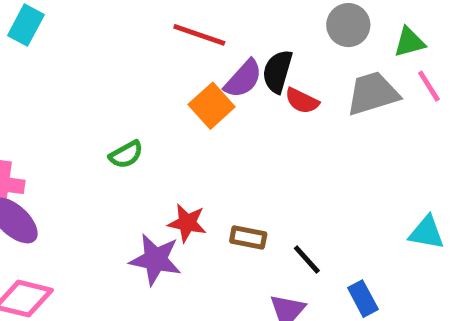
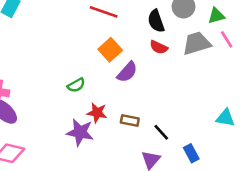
black semicircle: (277, 71) -> (156, 21), moved, turned -35
purple semicircle: (243, 79) -> (127, 72), moved
green semicircle: (126, 154) -> (76, 85), moved

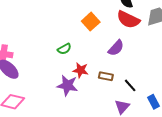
red semicircle: (159, 47) -> (128, 20), size x1.6
purple semicircle: (127, 72) -> (116, 48), moved

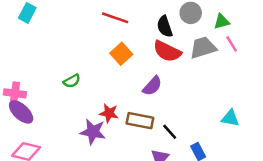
green semicircle: (64, 49) -> (72, 81), moved
brown rectangle: (106, 76) -> (140, 121), size x1.5

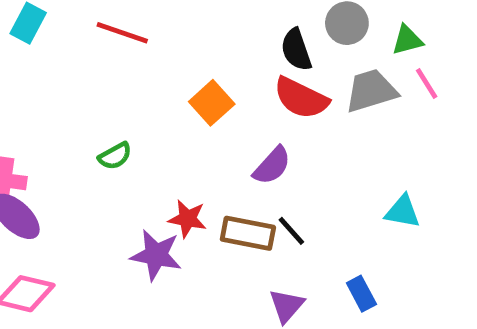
red line: (115, 18) -> (122, 33), moved
cyan triangle: (230, 118) -> (402, 212), moved
black line: (170, 132) -> (291, 231), moved

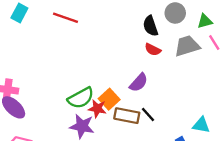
red semicircle: (301, 98) -> (153, 50), size x0.6
orange square: (212, 103) -> (109, 99), moved
green semicircle: (115, 156) -> (81, 98), moved, size x1.6
cyan triangle: (402, 212) -> (201, 125), moved

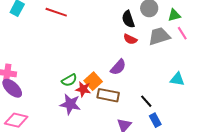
green semicircle: (81, 98) -> (69, 80), size x0.7
black line: (148, 114) -> (146, 101), moved
cyan triangle: (201, 125) -> (177, 79), moved

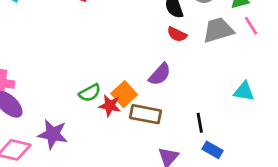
black line: (146, 101) -> (200, 123), turned 32
purple star: (70, 104) -> (53, 134), moved
blue rectangle: (155, 120) -> (213, 150), turned -32

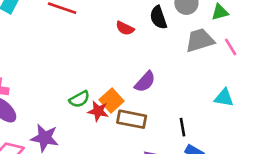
pink line: (251, 26) -> (231, 47), moved
red semicircle: (177, 34) -> (125, 28), moved

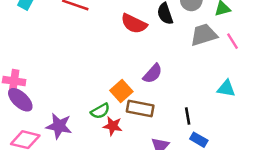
red semicircle: (125, 28) -> (134, 24), size x1.5
green semicircle: (79, 99) -> (100, 111), moved
red star: (98, 111) -> (113, 126), moved

